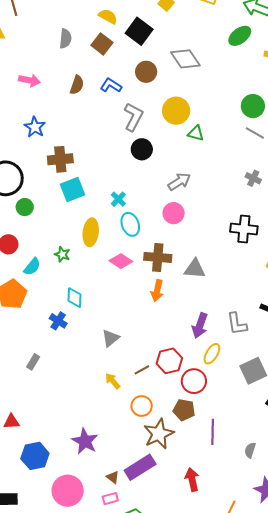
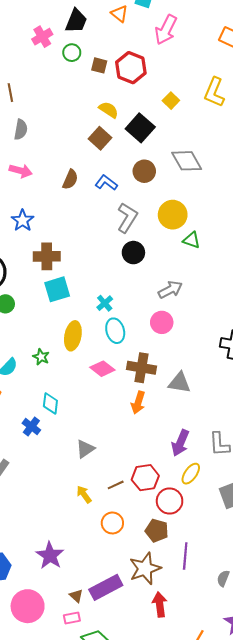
gray semicircle: (65, 39) -> (21, 130), moved
brown star: (159, 434) -> (145, 569), moved

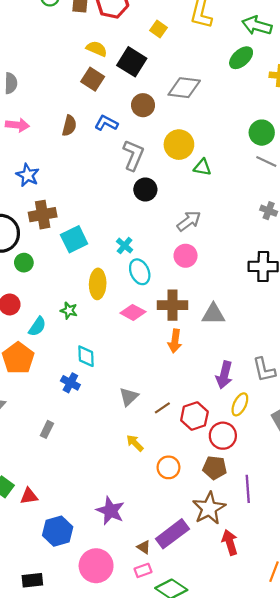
gray diamond: (187, 161) -> (184, 88), turned -44
brown cross: (47, 256) -> (43, 215), moved
brown line: (116, 485) -> (162, 408), moved

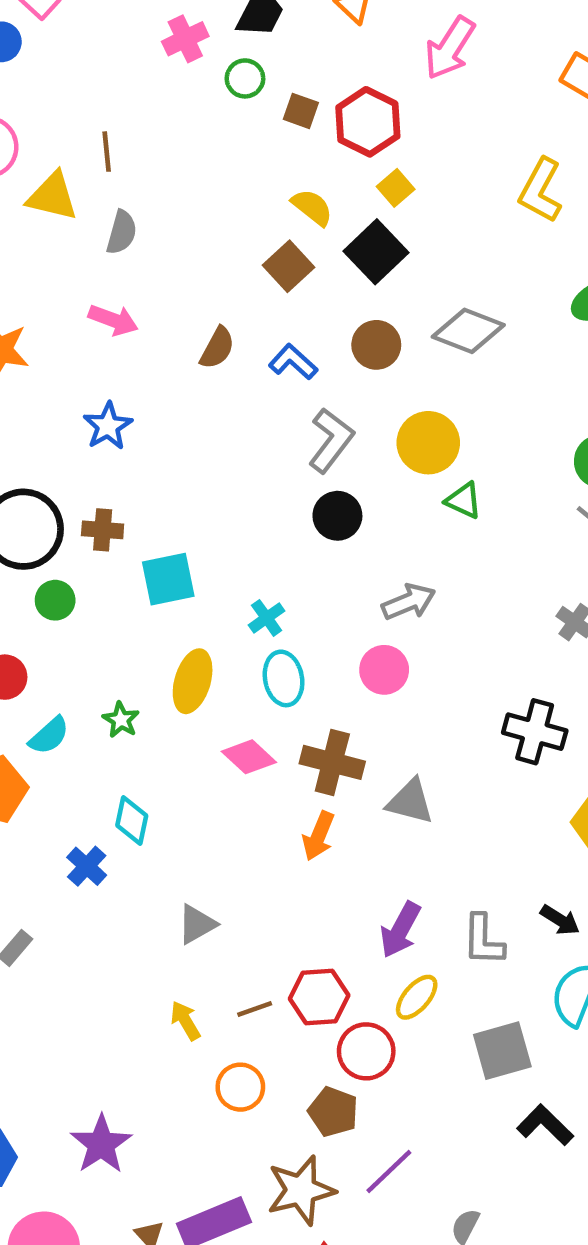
yellow square: (158, 29) -> (396, 188), moved
brown cross: (43, 215) -> (103, 530), moved, size x0.7
brown line: (162, 408) -> (255, 1009), moved
purple line: (248, 489) -> (389, 1171), turned 36

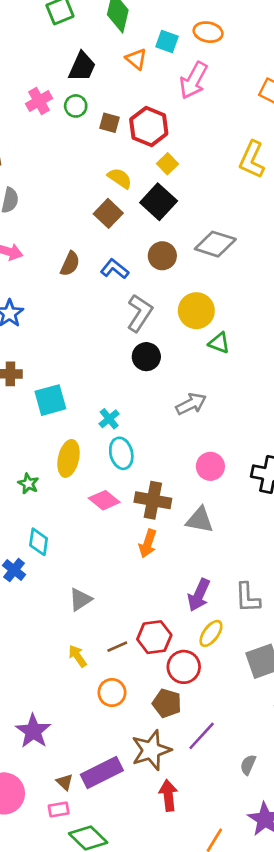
pink cross: (185, 39) -> (39, 101), moved
pink circle: (384, 670) -> (210, 466), moved

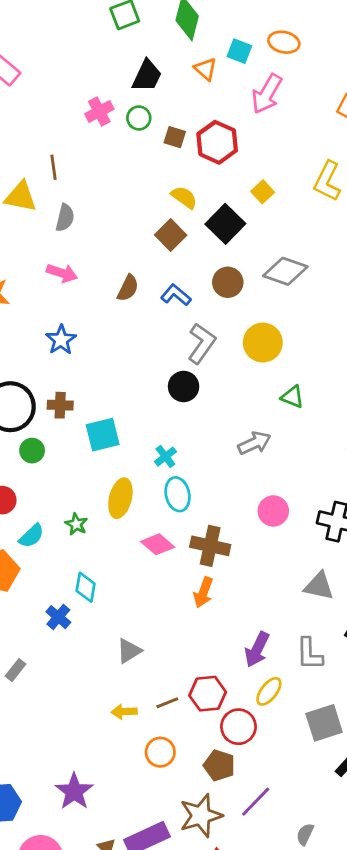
yellow square: (168, 164) -> (263, 192), moved
green triangle: (219, 343) -> (292, 397), moved
black circle: (146, 357) -> (184, 386), moved
gray triangle: (200, 520) -> (319, 586), moved
yellow arrow: (77, 656) -> (124, 712), turned -60

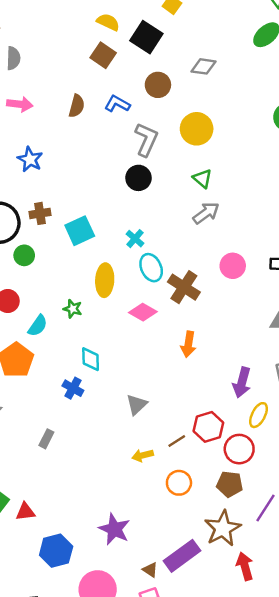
gray diamond: (285, 271) -> (203, 66), size x0.7
green triangle: (292, 397) -> (202, 179), moved, turned 30
brown cross: (210, 546) -> (184, 287), moved, turned 32

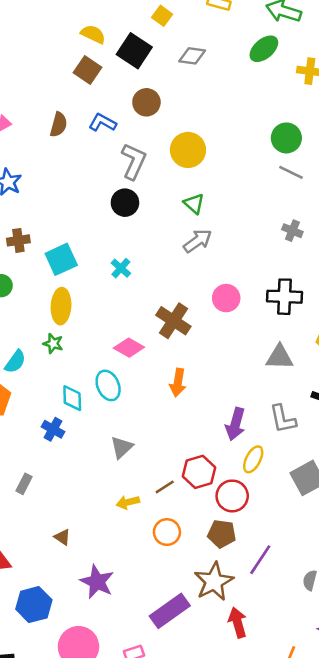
gray diamond: (203, 66) -> (192, 56), moved
cyan ellipse: (151, 268) -> (108, 385), moved
yellow ellipse: (105, 280) -> (61, 306), moved
brown triangle: (150, 570) -> (62, 537), moved

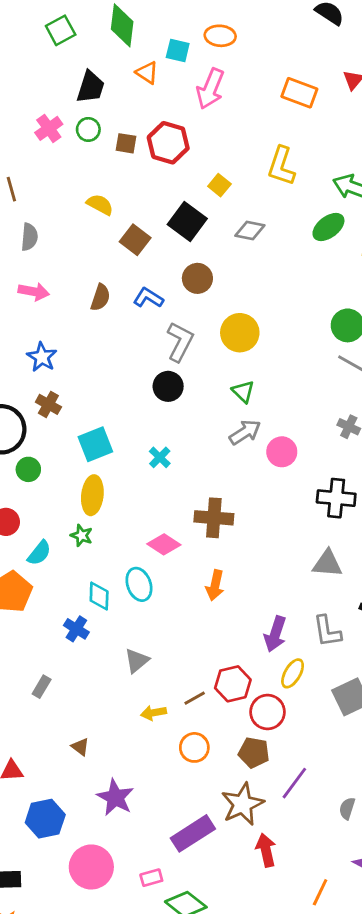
yellow semicircle: (93, 34) -> (100, 205), moved
brown cross: (18, 240) -> (48, 404), moved, turned 35
pink circle: (226, 298) -> (282, 452), moved
brown cross: (173, 321) -> (214, 518), turned -32
gray triangle: (122, 447) -> (137, 661), moved

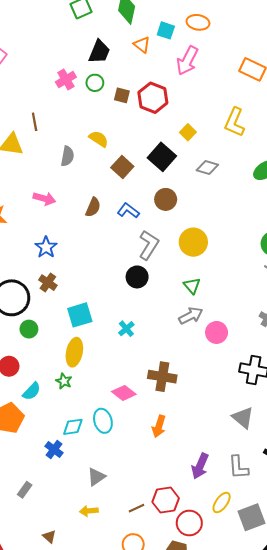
gray semicircle: (29, 237) -> (67, 156), moved
gray triangle: (327, 564) -> (243, 418), turned 30
cyan diamond: (99, 596) -> (73, 427), turned 75
yellow ellipse: (293, 673) -> (222, 502), moved
yellow arrow: (154, 713) -> (89, 511), moved

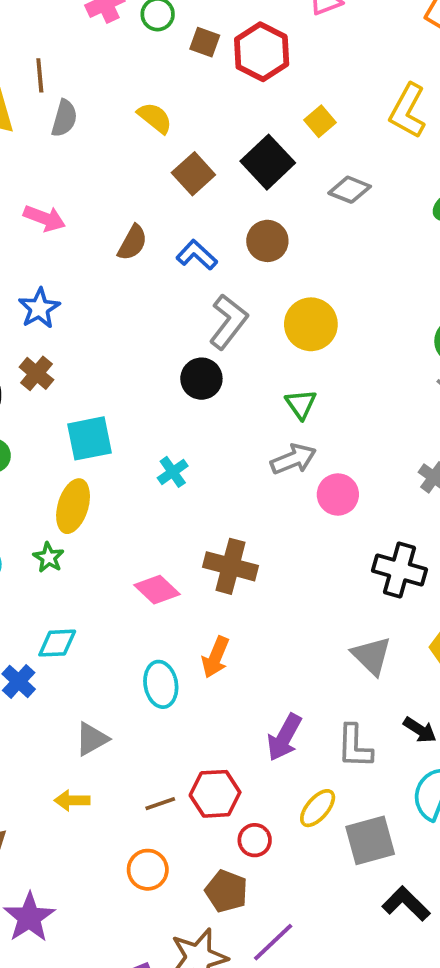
gray semicircle: (67, 156) -> (64, 118), moved
cyan ellipse: (103, 421) -> (161, 684), moved
red circle: (189, 523) -> (255, 840), size x0.7

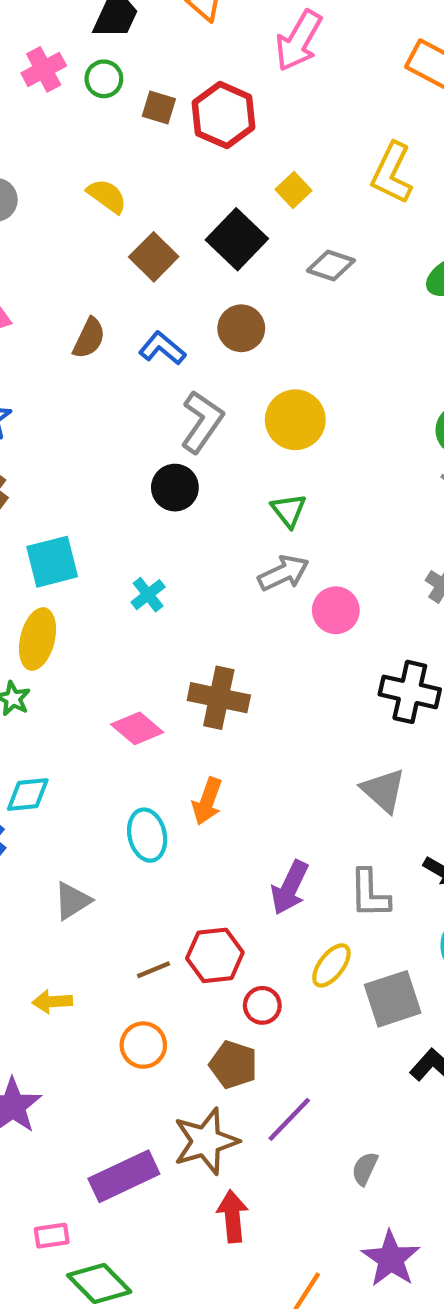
yellow arrow: (72, 800) -> (52, 1002), moved

